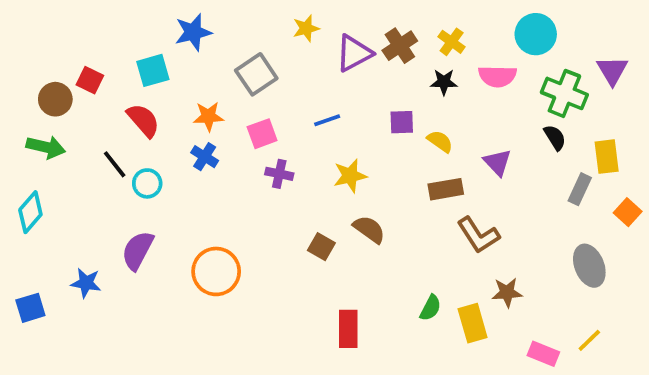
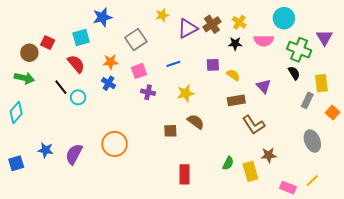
brown square: (321, 247) -> (170, 131), turned -32
purple semicircle: (138, 250) -> (74, 154), moved

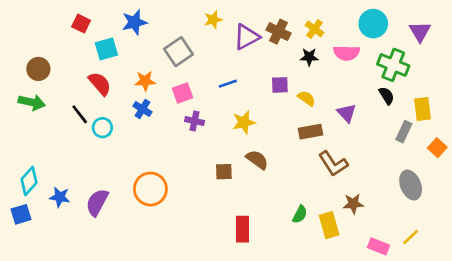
brown cross: (212, 24) -> (279, 32), turned -30
purple triangle: (324, 37) -> (420, 32), moved
red square: (48, 43) -> (81, 24), moved
cyan diamond: (16, 113) -> (29, 181), moved

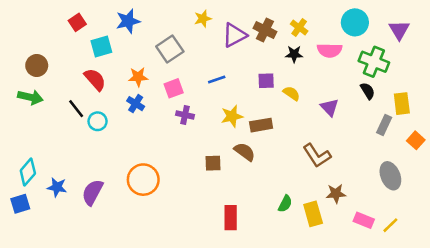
red square: (81, 24) -> (77, 22), turned 30
brown rectangle: (311, 132) -> (261, 125), moved
pink rectangle: (379, 246) -> (364, 220), moved

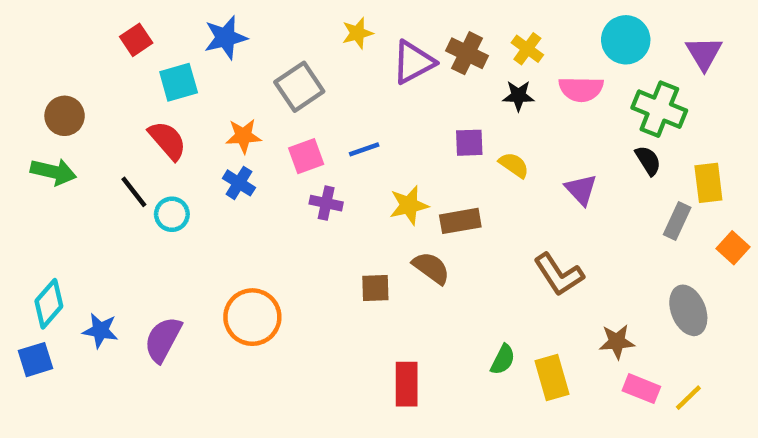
blue line: (217, 79) -> (364, 149), moved
brown star: (336, 194) -> (617, 342), moved

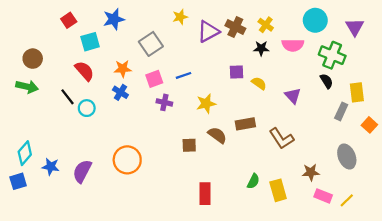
brown rectangle: (460, 221) -> (245, 124), moved

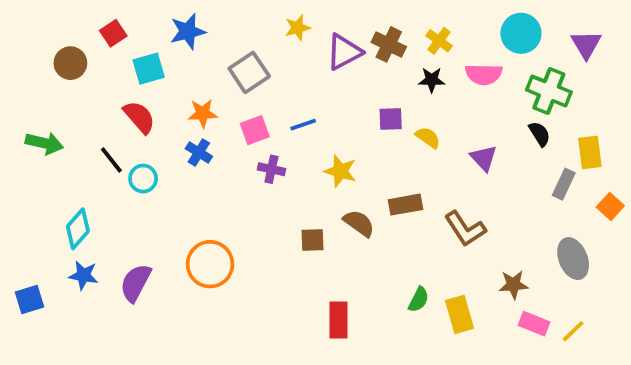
brown circle: (33, 59) -> (70, 63), moved
yellow star: (206, 104) -> (340, 171), turned 30
cyan diamond: (25, 153) -> (78, 229), moved

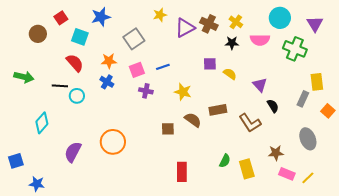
cyan square: (149, 69) -> (80, 37), turned 36
black semicircle: (540, 134) -> (273, 106), moved
black line: (111, 160) -> (60, 86), turned -49
blue star: (83, 275) -> (37, 184), moved

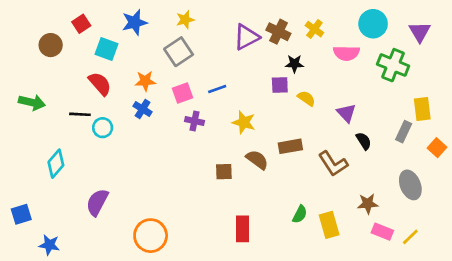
yellow star: (160, 15) -> (185, 20), moved
black star: (232, 43) -> (294, 64), moved
orange circle: (113, 142) -> (151, 236), moved

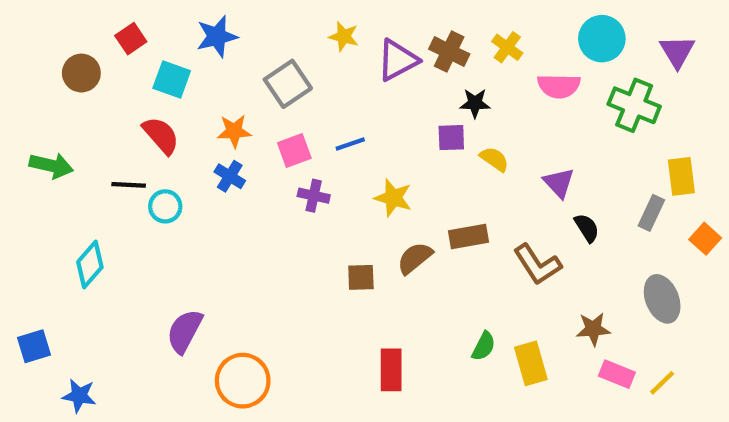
yellow star: (185, 20) -> (344, 36), moved, turned 30
brown semicircle: (257, 160) -> (415, 258), turned -75
purple semicircle: (97, 202) -> (185, 331), moved

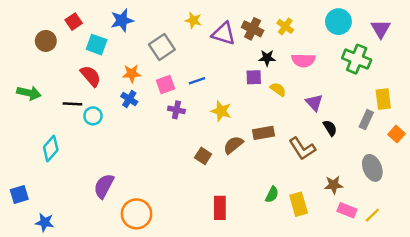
purple triangle: (398, 60) -> (224, 34), turned 45
pink semicircle: (559, 86) -> (303, 60), moved
brown square: (361, 277) -> (203, 156), turned 35

